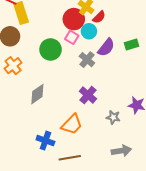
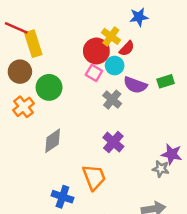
purple semicircle: (106, 47) -> (135, 85), turned 72
green circle: (51, 49) -> (49, 87), moved
gray star: (113, 117) -> (161, 169), moved
orange trapezoid: (72, 124) -> (94, 177), turned -65

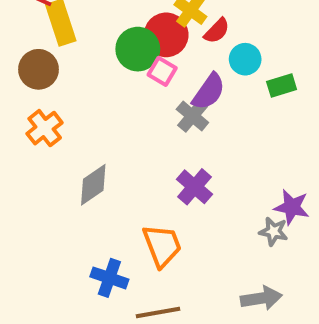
cyan circle: (115, 66) -> (245, 59), moved
purple semicircle: (135, 85) -> (209, 92), moved, turned -75
green circle: (49, 87) -> (138, 49), moved

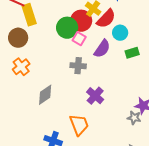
red semicircle: (217, 31) -> (106, 19), size x1.5
green rectangle: (282, 86) -> (132, 53), moved
gray cross: (192, 116) -> (78, 66), moved, turned -35

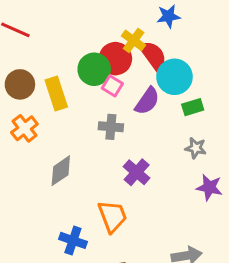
yellow rectangle: (29, 15) -> (56, 93), moved
red semicircle: (106, 19) -> (153, 56), turned -80
cyan circle: (120, 33) -> (174, 77), size x1.5
gray star: (134, 118) -> (196, 148), moved

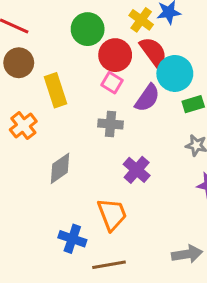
yellow cross: (134, 40) -> (141, 20), moved
green circle: (94, 69) -> (88, 29), moved
brown circle: (20, 84) -> (19, 63), moved

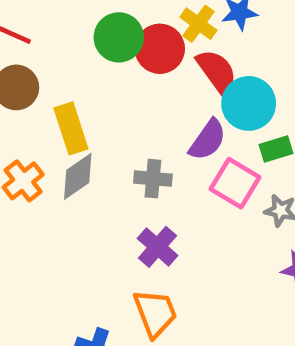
red circle: (115, 55) -> (160, 49), moved
pink square: (112, 83) -> (235, 183), moved, size x1.5
gray diamond: (60, 168) -> (78, 176), moved
purple cross: (137, 170) -> (158, 247), moved

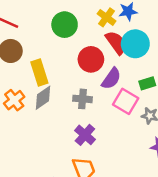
red circle: (160, 49) -> (91, 59), moved
cyan circle: (249, 103) -> (135, 44), moved

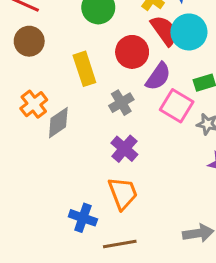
yellow rectangle: (39, 73) -> (84, 69), moved
gray diamond: (43, 98) -> (58, 123), moved
gray cross: (83, 99) -> (121, 103), turned -36

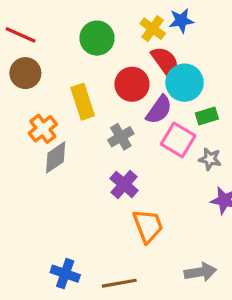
cyan circle: (189, 32) -> (185, 83), moved
orange cross: (34, 104) -> (43, 129), moved
orange trapezoid: (123, 193) -> (148, 226), moved
blue cross: (83, 218) -> (65, 274), moved

